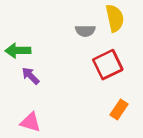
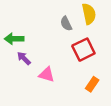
gray semicircle: (85, 31) -> (66, 24), turned 64
pink triangle: (30, 122) -> (47, 75), moved

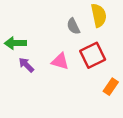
pink triangle: (47, 75) -> (60, 61), moved
orange rectangle: (92, 84) -> (111, 87), moved

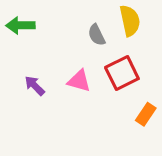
green arrow: (15, 43) -> (20, 25), moved

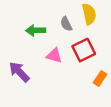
green arrow: (20, 25) -> (36, 30), moved
purple arrow: (35, 86) -> (19, 72), moved, size x1.5

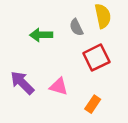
pink triangle: (54, 56) -> (59, 86), moved
orange rectangle: (100, 78) -> (93, 104), moved

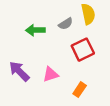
gray semicircle: (76, 27) -> (66, 24), turned -96
pink triangle: (59, 86) -> (50, 74), turned -35

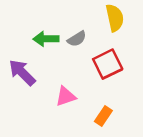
gray semicircle: (66, 24) -> (77, 39), moved
purple arrow: (19, 71) -> (22, 72), moved

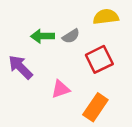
yellow semicircle: (115, 18) -> (106, 17), turned -85
orange rectangle: (103, 116) -> (95, 107), size x1.5

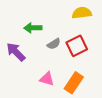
gray semicircle: (71, 36) -> (54, 44), moved
pink triangle: (61, 89) -> (47, 79), moved, turned 35

